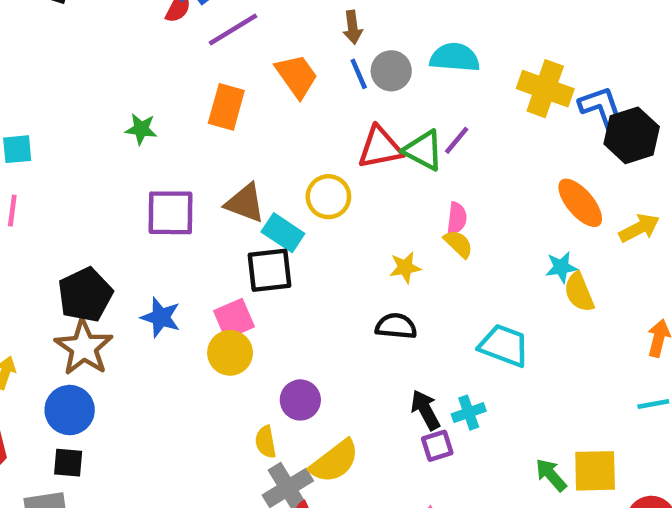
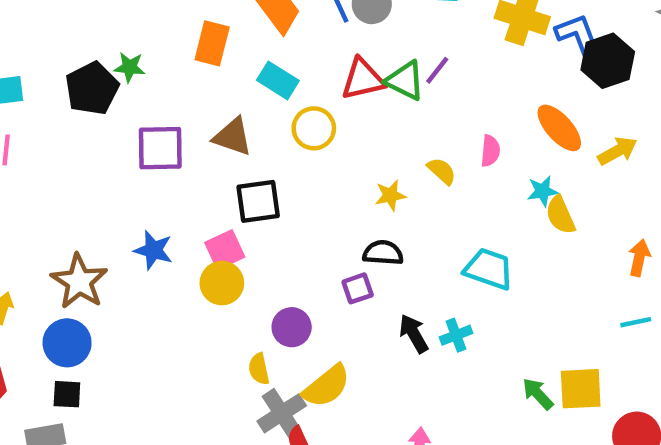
pink semicircle: (457, 218) -> (490, 151), moved
cyan rectangle: (283, 233) -> (278, 80), moved
black pentagon: (85, 295) -> (92, 88), moved
purple square: (437, 446) -> (358, 288), moved

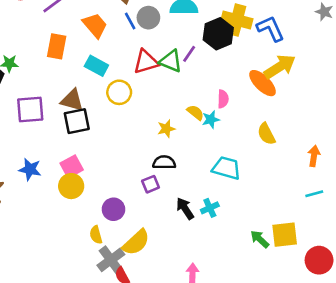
black hexagon: (608, 61) -> (218, 34), moved
yellow arrow: (618, 151) -> (280, 67), moved, size x1.4
cyan star: (543, 191) -> (211, 119), moved
black square: (258, 201) -> (77, 121), moved

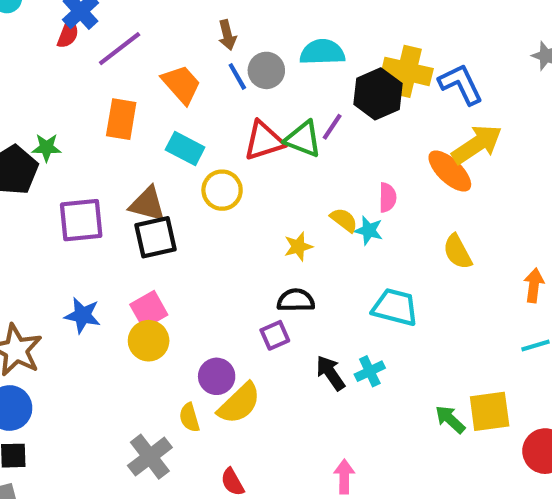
cyan star: (211, 119) -> (369, 230), turned 30
yellow semicircle: (136, 242) -> (239, 403), moved
gray cross: (111, 260) -> (150, 457), moved

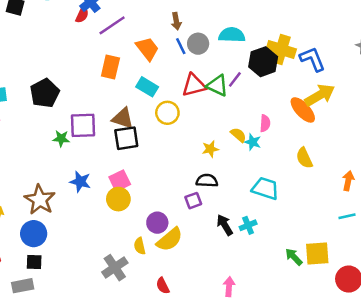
green star: (46, 148) -> (61, 139), moved

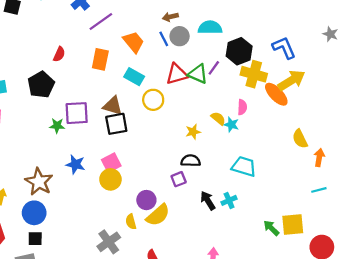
red semicircle: (82, 15) -> (59, 54), moved
brown arrow: (176, 21) -> (170, 17), moved, turned 88
yellow cross: (281, 49) -> (254, 74), moved
yellow semicircle: (304, 158) -> (300, 139), moved

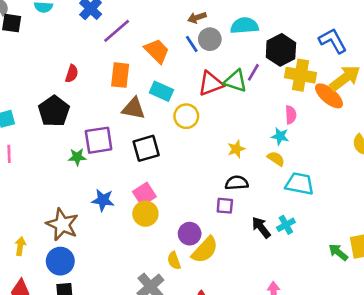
brown triangle: (113, 106) -> (134, 108), moved
yellow semicircle: (218, 118) -> (276, 159), moved
purple square: (179, 179) -> (225, 206), turned 32

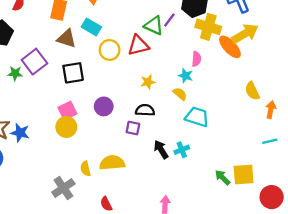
red triangle: (211, 84) -> (138, 45), moved
purple square: (99, 140) -> (34, 62), turned -35
blue star: (103, 200) -> (20, 133), moved
purple circle: (190, 234) -> (104, 106), moved
yellow semicircle: (205, 250) -> (112, 163), turned -145

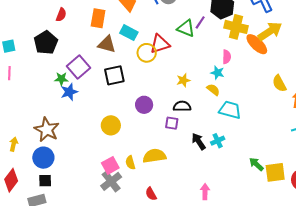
red triangle: (138, 45) -> (160, 44), moved
pink square: (67, 111) -> (110, 165), moved
blue star: (20, 133) -> (69, 92), moved, turned -30
yellow square: (244, 175) -> (275, 172), moved

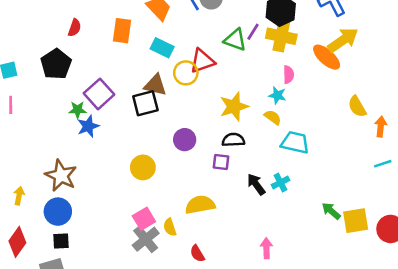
yellow cross: (236, 27) -> (281, 36), moved
brown triangle: (107, 44) -> (155, 85), moved
yellow star: (183, 80) -> (234, 107), size x1.6
yellow semicircle: (130, 163) -> (170, 227), moved

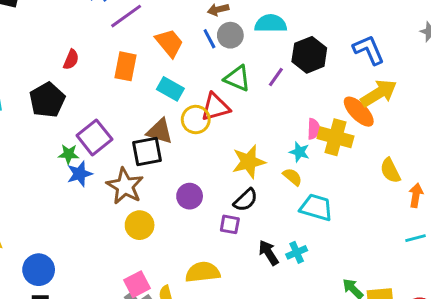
yellow cross: (281, 36) -> (335, 137), moved
green triangle: (235, 40) -> (237, 78), moved
black semicircle: (233, 140) -> (246, 200), turned 135
brown star: (61, 176) -> (125, 186), moved

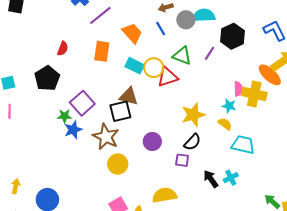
gray circle: (230, 35) -> (186, 20), moved
yellow circle: (196, 120) -> (154, 68), moved

